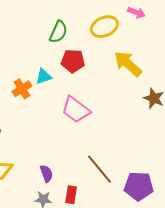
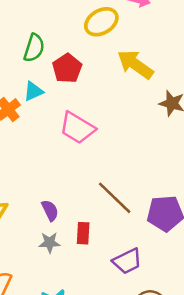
green semicircle: (58, 32) -> (34, 48), moved
red pentagon: (73, 61) -> (67, 68), turned -30

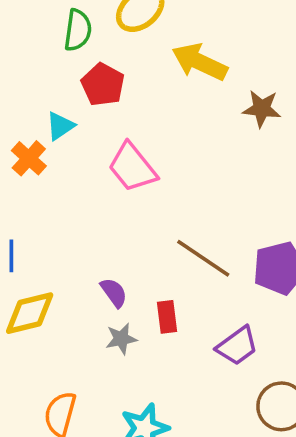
green semicircle: (34, 48) -> (78, 30), moved
pink trapezoid: (77, 128) -> (132, 167), turned 30

